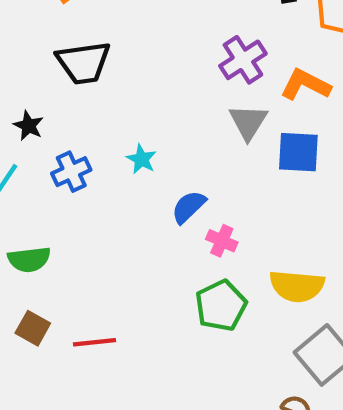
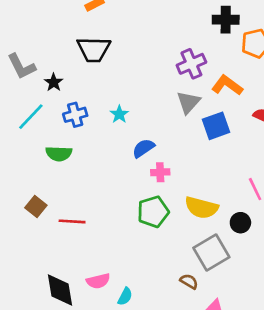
blue square: (298, 152) -> (216, 126), turned -32
pink cross: (222, 241) -> (160, 172), turned -36
green semicircle: (29, 259) -> (59, 154), moved

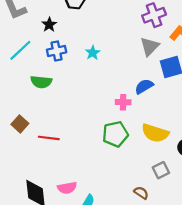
black star: (54, 82) -> (49, 25), moved
blue semicircle: (143, 148) -> (144, 86), moved
gray square: (211, 252) -> (161, 170), size x0.6

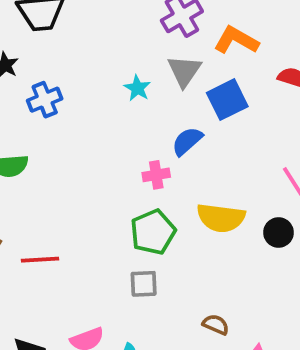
blue cross: (57, 51) -> (45, 100), moved
cyan star: (93, 53) -> (137, 88), moved
gray square: (161, 170) -> (144, 284), moved, turned 35

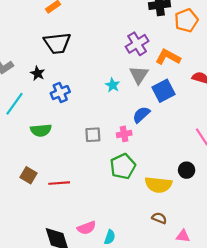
yellow semicircle: (221, 218) -> (158, 185), moved
black circle: (278, 233) -> (187, 170), moved
gray square: (144, 284) -> (93, 135), moved

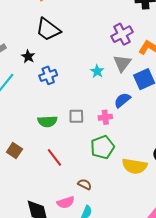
black trapezoid: (57, 43) -> (48, 29), turned 40
green semicircle: (41, 130) -> (47, 121), moved
red line: (59, 183) -> (54, 157), moved, turned 54
brown semicircle: (159, 218) -> (85, 184), moved

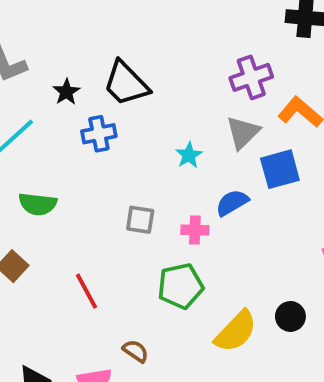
black trapezoid: (48, 29) -> (126, 83), moved
cyan star: (97, 71) -> (189, 155), moved
green semicircle: (47, 121) -> (38, 204), moved
yellow semicircle: (135, 166) -> (236, 331), turned -65

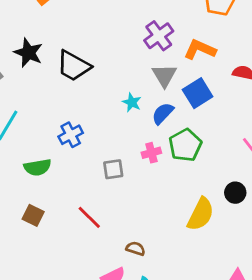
black star: (66, 92) -> (28, 53), moved, size x1.5
blue cross: (99, 134) -> (71, 135), moved
blue semicircle: (232, 203) -> (163, 113), moved
gray square: (140, 220) -> (113, 169), moved
green pentagon: (180, 286) -> (185, 145), moved

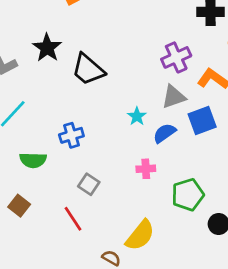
gray triangle: (164, 75) -> (174, 97), turned 30
green pentagon: (185, 145) -> (188, 195), moved
gray square: (113, 169) -> (89, 184), moved, turned 30
yellow semicircle: (201, 214) -> (140, 235), moved

